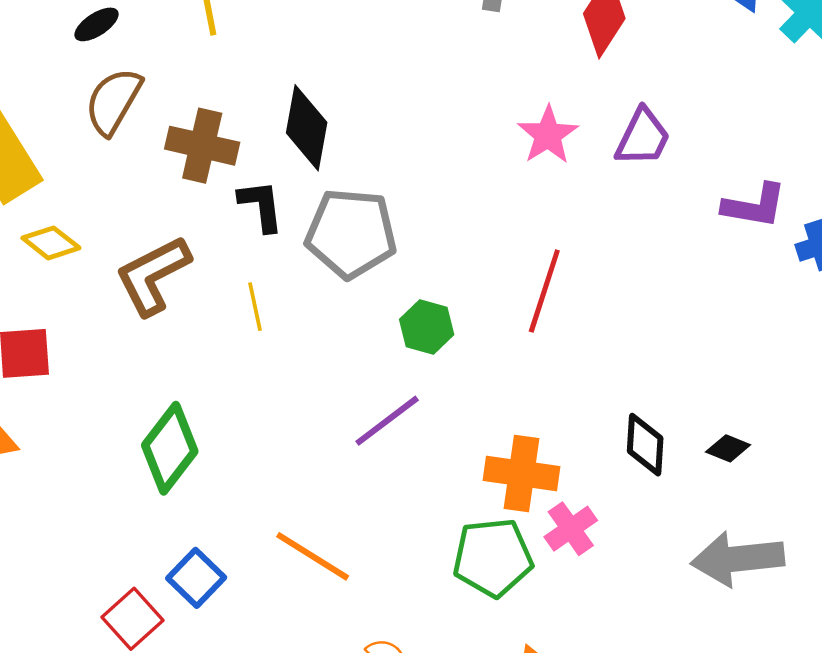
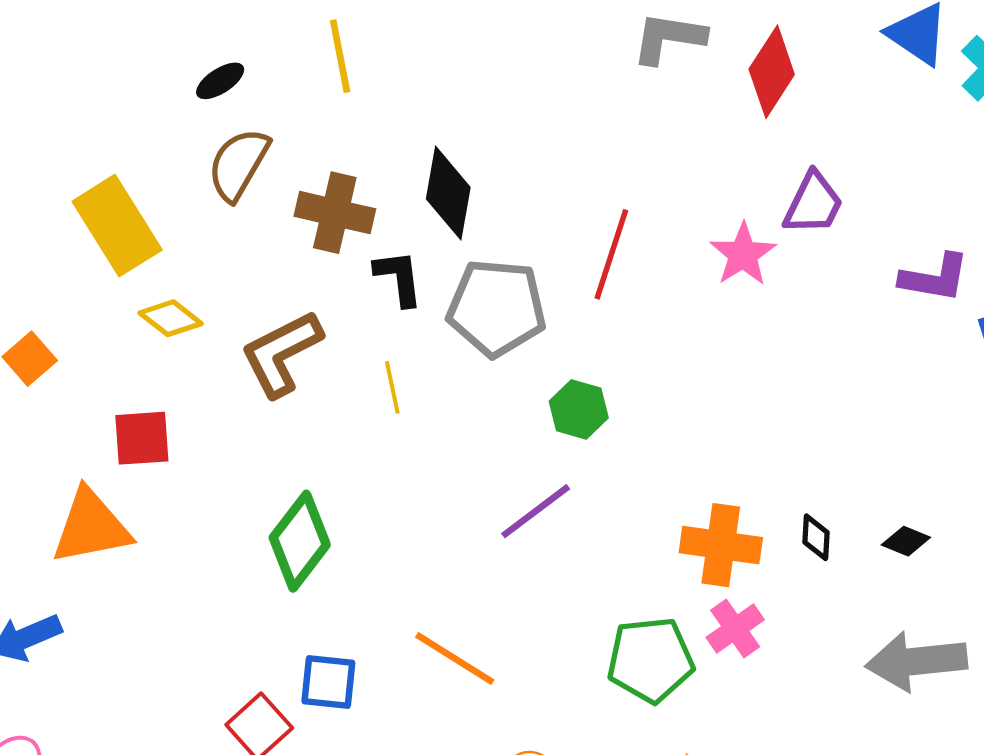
pink star: (548, 135) -> (743, 254), moved
red line: (544, 291) -> (611, 254), moved
black diamond: (645, 445) -> (816, 537), size x0.7
orange cross: (522, 473) -> (721, 545), moved
blue square: (196, 578) -> (328, 682), turned -38

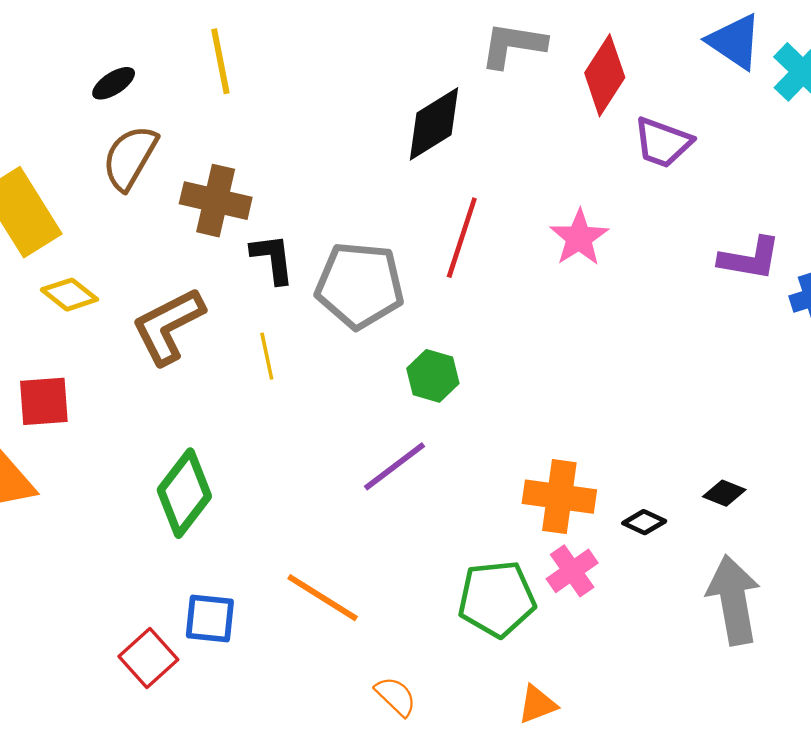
black diamond: (448, 193) -> (434, 124), moved, turned 48
purple trapezoid: (813, 203) -> (663, 142), moved, turned 84
black diamond: (816, 537) -> (644, 522), moved, turned -69
gray arrow: (916, 661) -> (734, 600), turned 86

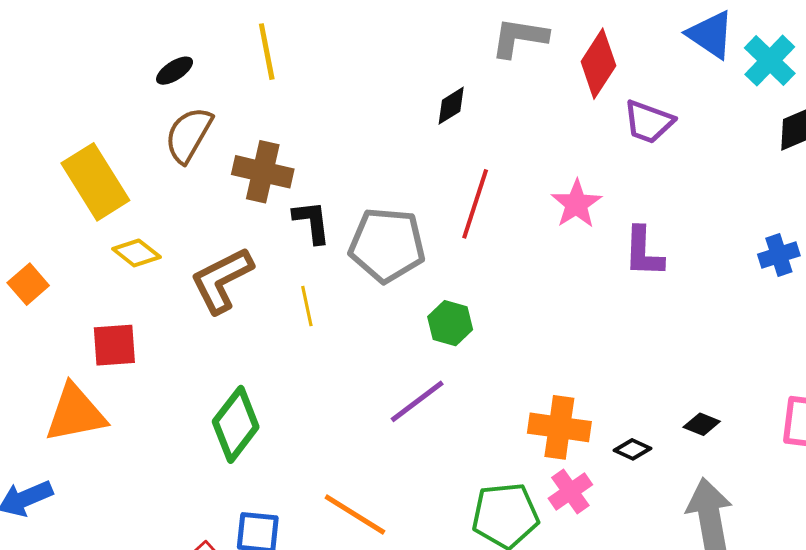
black diamond: (434, 124) -> (451, 106), size x0.6
purple L-shape: (750, 259) -> (644, 252), moved, turned 82

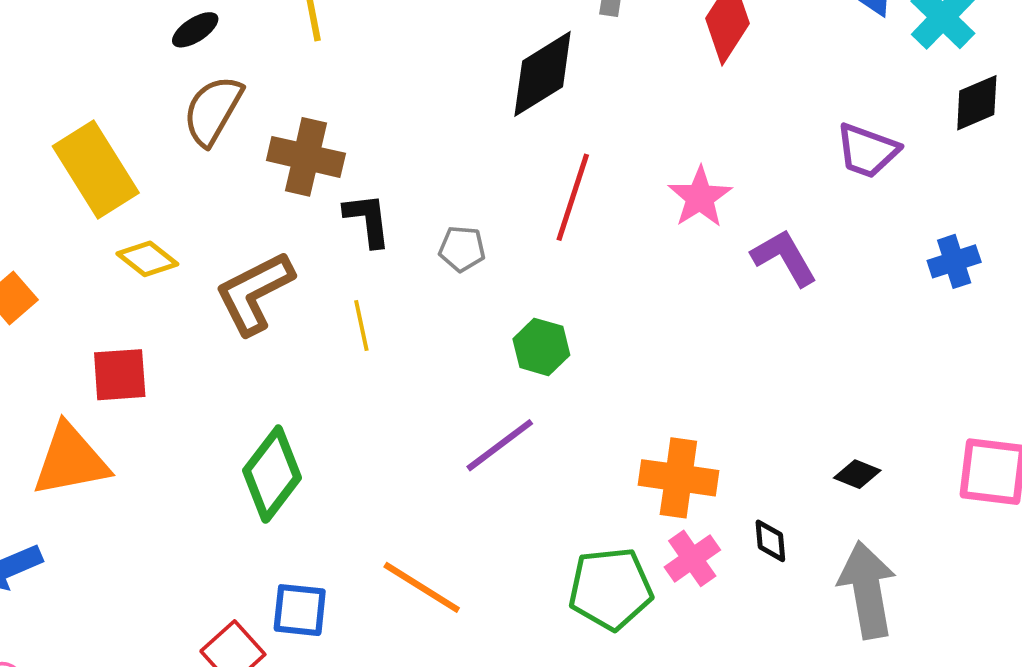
black diamond: (451, 106) -> (543, 74), size x1.8
purple trapezoid: (649, 122) -> (867, 151), moved
gray pentagon: (387, 245) -> (462, 249), size x0.5
purple L-shape: (644, 252) -> (784, 258), turned 148
black diamond: (633, 449) -> (770, 541), moved, turned 60

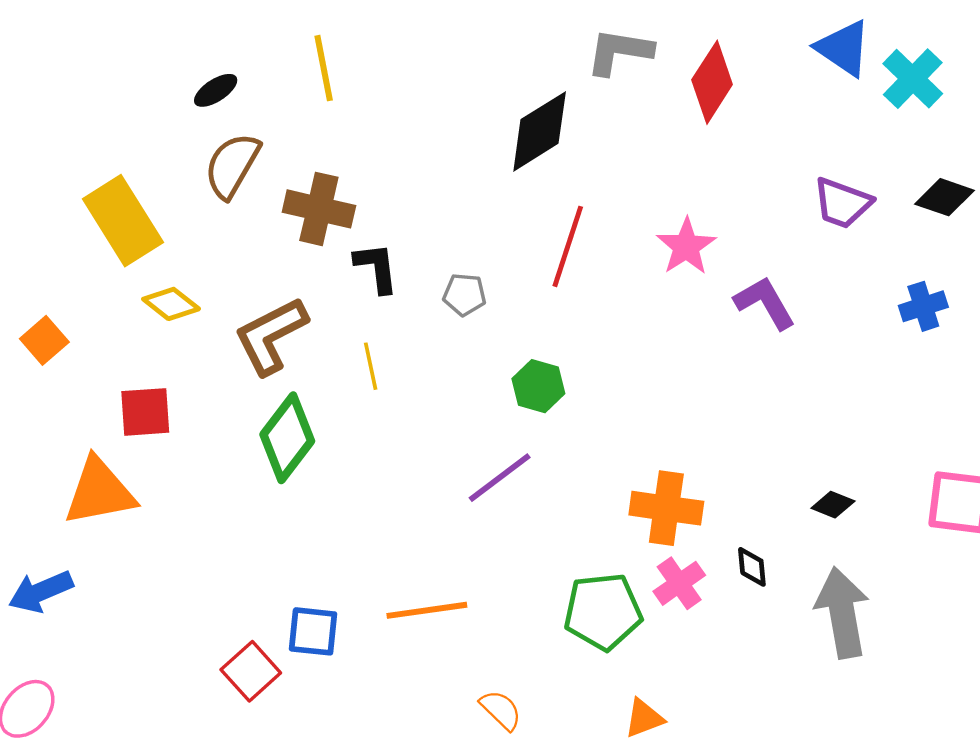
black diamond: (977, 103) -> (944, 197), moved, turned 42
green diamond: (272, 474) -> (287, 438), moved
orange line: (422, 587) -> (427, 610), turned -40

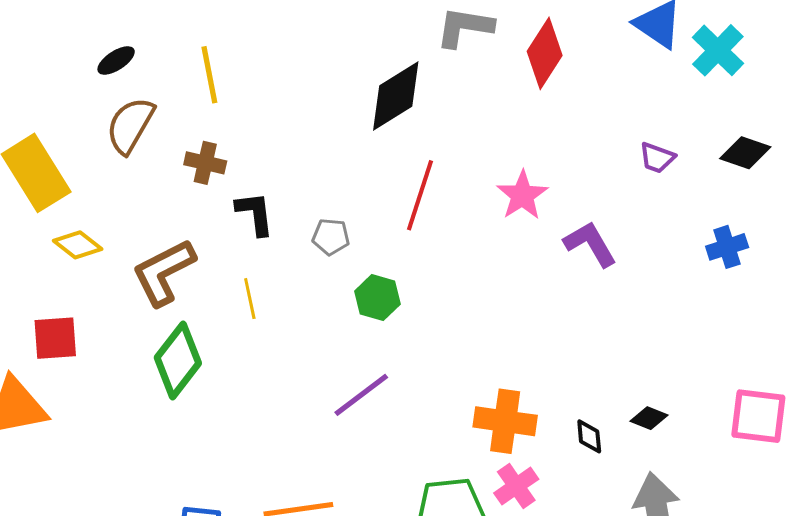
yellow line: (324, 68) -> (209, 75), moved
purple trapezoid: (842, 203) -> (657, 158), size x0.7
brown cross: (319, 209) -> (205, 163), size x0.7
green hexagon: (538, 386) -> (377, 298), moved
black diamond: (752, 567) -> (589, 436), moved

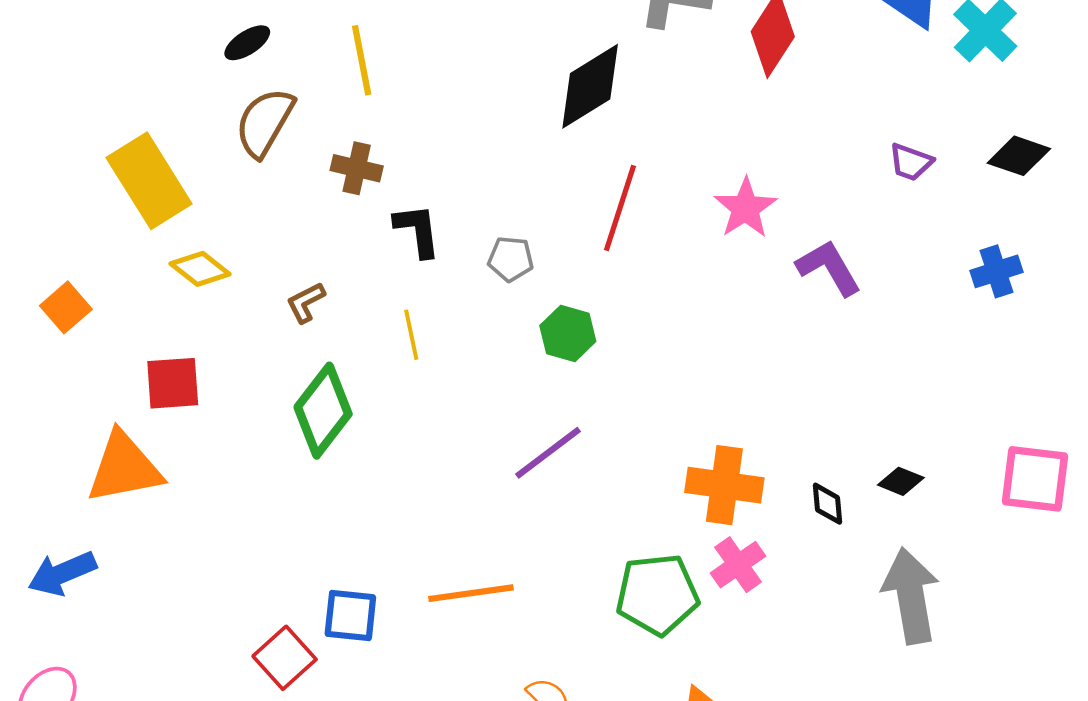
brown L-shape: (164, 272) -> (306, 302), size x0.5

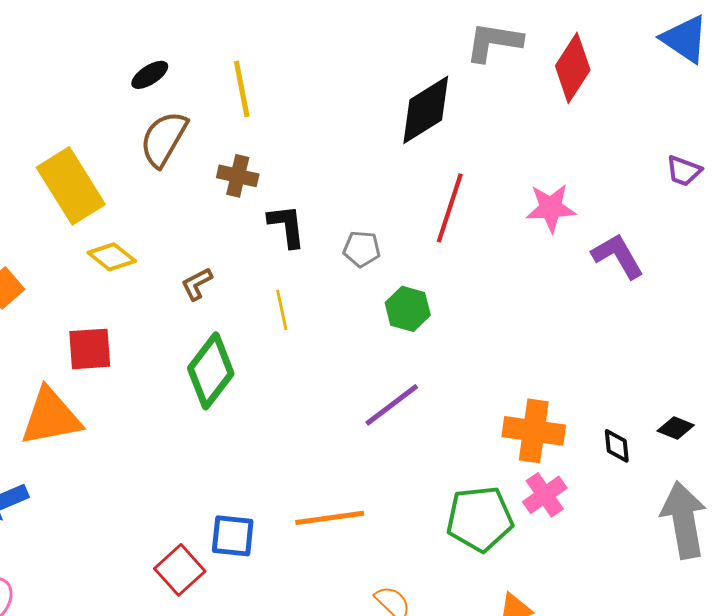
pink star: (745, 208) -> (551, 208), turned 30

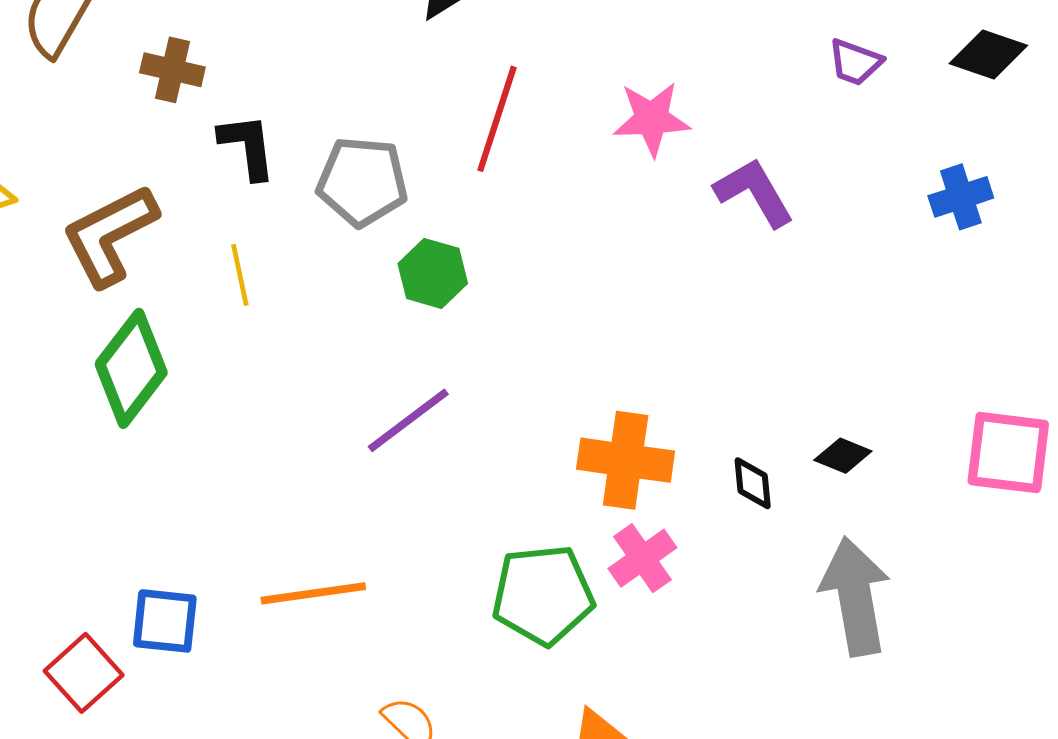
gray pentagon: (362, 249) -> (362, 182), size x1.6
brown L-shape: (197, 284) -> (110, 235), size x2.0

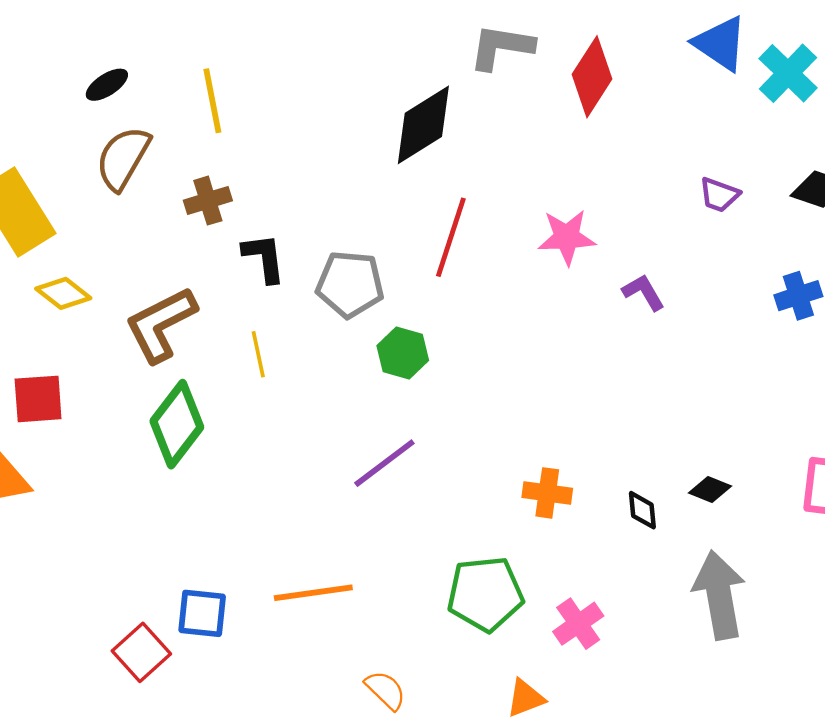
brown cross: (172, 70) -> (208, 201), turned -30
purple L-shape: (754, 192) -> (644, 292), size x0.7
orange cross: (626, 460) -> (547, 493), size x0.7
pink cross: (642, 558) -> (578, 624), moved

